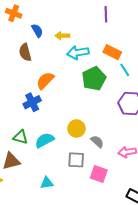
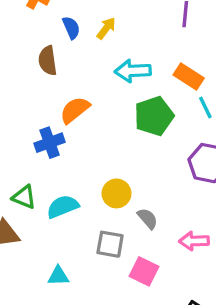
yellow arrow: (62, 36) -> (106, 28), moved, turned 120

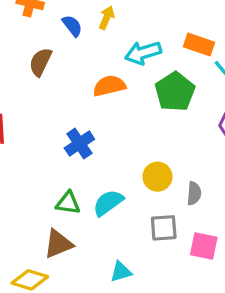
brown semicircle: (48, 61) -> (40, 62), moved, turned 48
orange semicircle: (75, 110) -> (109, 86), moved, turned 40
gray semicircle: (148, 218) -> (194, 193), turned 60

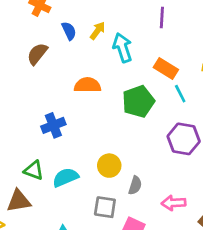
cyan arrow: (143, 53) -> (122, 48), moved, turned 76

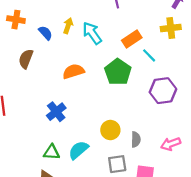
orange rectangle: (166, 68) -> (132, 39), turned -48

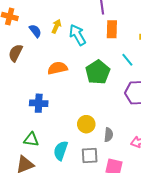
orange rectangle: (132, 39) -> (112, 29), moved, turned -60
blue cross: (56, 112) -> (39, 103), turned 36
cyan semicircle: (78, 150) -> (61, 151), moved, turned -36

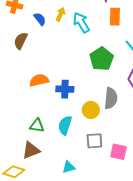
orange semicircle: (58, 68) -> (39, 80), moved
blue cross: (39, 103) -> (65, 89), moved
gray semicircle: (109, 135) -> (111, 98), moved, size x1.5
cyan semicircle: (61, 151) -> (65, 125), moved

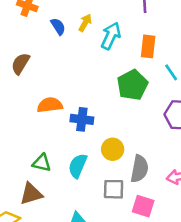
orange rectangle: (115, 17) -> (148, 46), moved
cyan arrow: (81, 22) -> (111, 36), turned 50
brown semicircle: (21, 41) -> (20, 64), moved
gray semicircle: (111, 98) -> (140, 169), moved

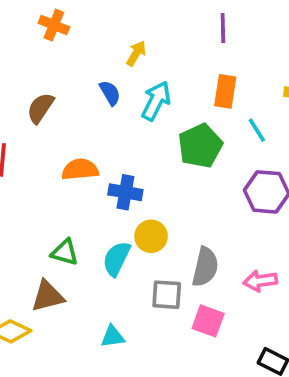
blue semicircle: (58, 26) -> (110, 93), moved
cyan arrow: (111, 36) -> (156, 101), moved
yellow circle: (113, 149) -> (151, 236), moved

